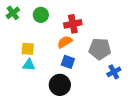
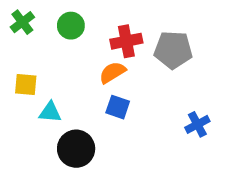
yellow square: (28, 49) -> (26, 85), moved
gray pentagon: (100, 49) -> (173, 50), moved
black circle: (60, 85) -> (76, 149), moved

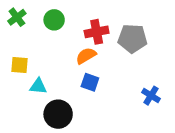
blue cross: (197, 124) -> (151, 96), turned -30

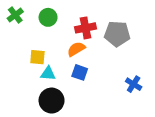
yellow square: (20, 65) -> (37, 57), moved
cyan triangle: (38, 86) -> (48, 74), moved

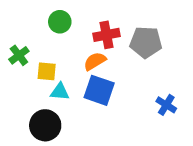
green cross: (15, 15) -> (19, 55), moved
blue square: (80, 72) -> (99, 90), size x1.5
black circle: (52, 101) -> (45, 125), moved

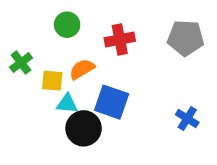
gray pentagon: (146, 42) -> (186, 38), moved
orange semicircle: (95, 61) -> (82, 69), moved
black circle: (45, 125) -> (84, 128), moved

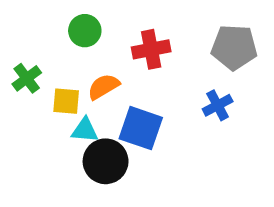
blue cross: (187, 118) -> (218, 105), moved, turned 30

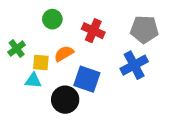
red cross: (151, 49) -> (93, 31), turned 35
blue cross: (218, 105) -> (134, 65), size x1.5
cyan triangle: (85, 130) -> (33, 80), moved

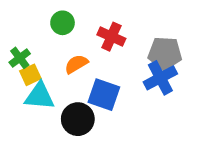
gray pentagon: (144, 29) -> (165, 53), moved
yellow square: (41, 63) -> (30, 75), moved, turned -30
cyan triangle: (33, 80) -> (40, 96), size x1.5

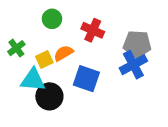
yellow square: (30, 75) -> (44, 60), moved
black circle: (78, 119) -> (49, 96), moved

